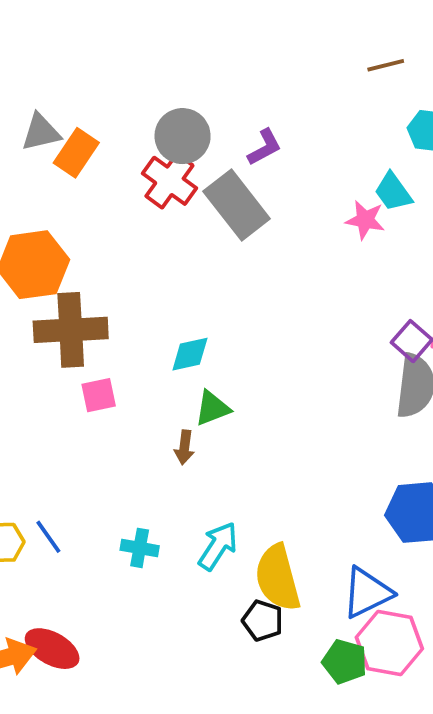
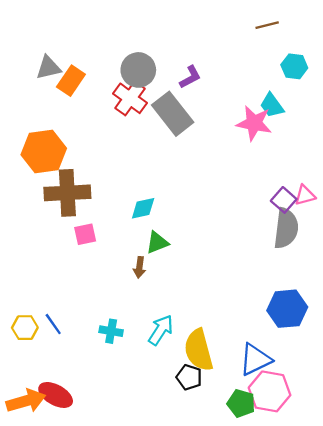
pink star: (365, 220) -> (254, 123), size x1.4

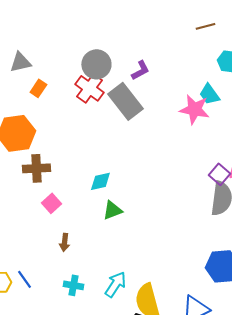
orange rectangle: (71, 81) -> (38, 88), moved, size x0.7
brown cross: (67, 193) -> (36, 168), size x0.7
pink square: (85, 234) -> (51, 203), turned -30
brown arrow: (139, 267) -> (64, 242), moved

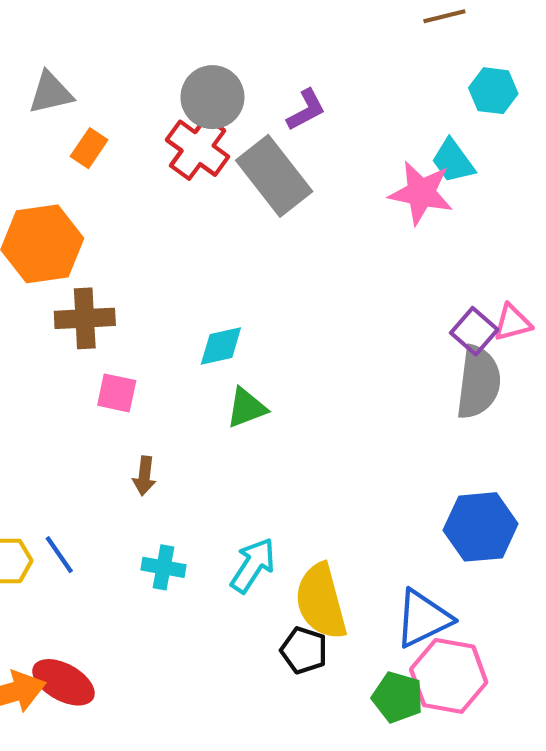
pink square: (51, 203) -> (117, 393), turned -36

